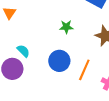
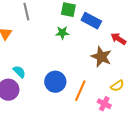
green star: (66, 27) -> (62, 33), moved

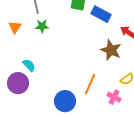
green star: (62, 33) -> (42, 26), moved
blue circle: (55, 82) -> (65, 101), moved

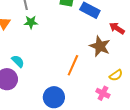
orange line: (90, 84) -> (73, 65), moved

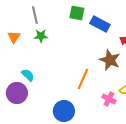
pink cross: (103, 93) -> (109, 99), moved

